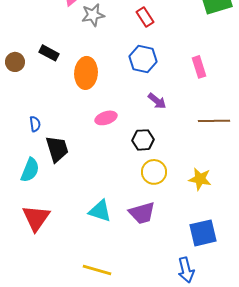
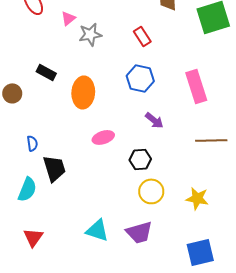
brown circle: (15, 62) -> (12, 93), moved
pink rectangle: (199, 67) -> (196, 86), size x1.5
red triangle: (36, 218) -> (33, 237), size x0.7

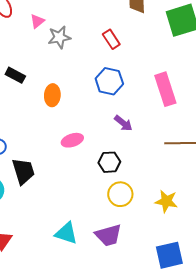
orange ellipse: (83, 92) -> (52, 95), size x0.7

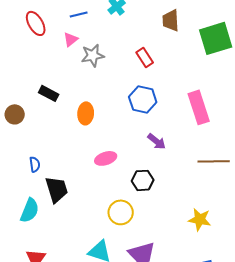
yellow circle: (120, 194) -> (121, 212), moved

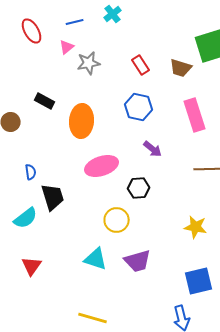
brown trapezoid: (171, 20) -> (181, 68), moved, turned -70
orange ellipse: (86, 113) -> (82, 121), size x1.5
pink ellipse: (106, 158) -> (102, 166), size x1.5
cyan semicircle: (30, 210) -> (26, 218), turned 30

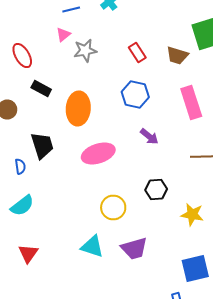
red ellipse: (32, 31) -> (22, 56), moved
blue semicircle: (31, 172) -> (20, 166), moved
black hexagon: (139, 188) -> (156, 190), moved
black trapezoid: (53, 197) -> (42, 146), moved

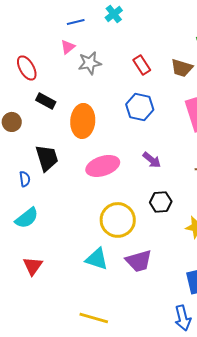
purple arrow: (149, 136) -> (152, 160), moved
yellow circle: (113, 208) -> (118, 220), size x1.4

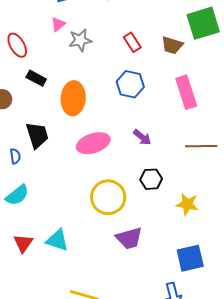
cyan triangle: (97, 259) -> (57, 240), moved

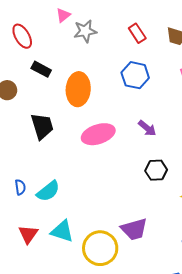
blue semicircle: (15, 156) -> (20, 187), moved
cyan semicircle: (17, 195) -> (48, 191), moved
yellow circle: (108, 197) -> (100, 248), moved

